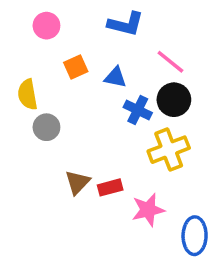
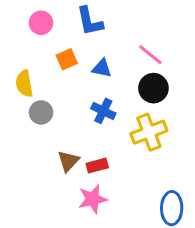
blue L-shape: (126, 24) -> (90, 21), moved, turned 64
blue cross: (138, 110) -> (103, 111), moved
pink star: (148, 210) -> (93, 199), moved

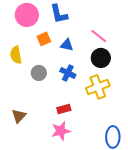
pink circle: (41, 23) -> (27, 15), size x1.5
gray circle: (41, 112) -> (39, 73), moved
brown triangle: (68, 161) -> (19, 116), moved

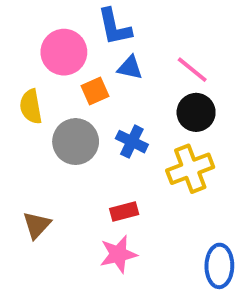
pink circle: (27, 15) -> (64, 52), moved
orange square: (44, 39) -> (95, 91), moved
blue triangle: (67, 45) -> (130, 68), moved
gray circle: (39, 73) -> (76, 142), size x1.5

